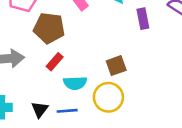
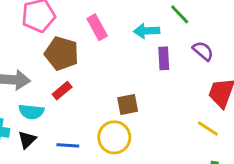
cyan semicircle: (75, 83) -> (31, 112), moved
black triangle: (40, 109) -> (27, 140), moved

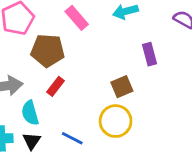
purple rectangle: (164, 58) -> (150, 54), moved
cyan semicircle: (31, 112) -> (30, 113), turned 80
blue line: (68, 145) -> (72, 138), turned 35

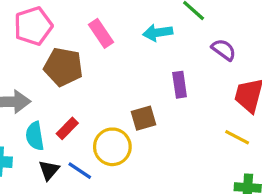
red rectangle: (56, 86) -> (67, 128), moved
yellow circle: (116, 121) -> (112, 147), moved
black triangle: (32, 141) -> (49, 170), moved

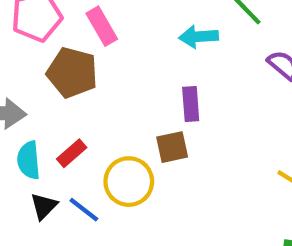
pink rectangle: (101, 33) -> (102, 26), moved
purple rectangle: (180, 85) -> (191, 104), moved

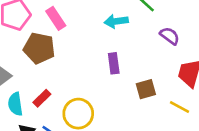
brown square: (172, 147) -> (146, 89), moved

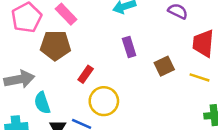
red rectangle: (42, 98) -> (86, 74), moved

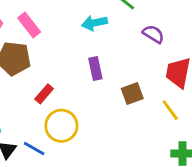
yellow line: (199, 77) -> (170, 110), turned 30

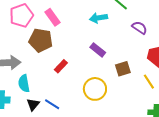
purple rectangle: (95, 68) -> (98, 50), turned -42
yellow circle: (61, 126) -> (95, 89), moved

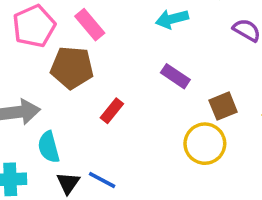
yellow circle: (95, 89) -> (205, 144), moved

